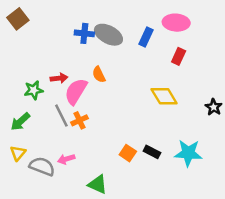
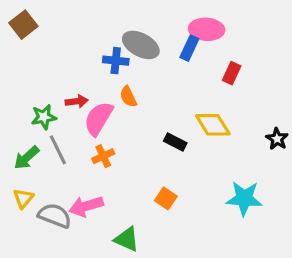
pink ellipse: (176, 23) -> (207, 29), moved
blue cross: (84, 33) -> (116, 61), moved
gray line: (61, 116) -> (58, 150), moved
black rectangle: (152, 152) -> (175, 142), moved
pink arrow: (66, 159) -> (86, 206), size x1.5

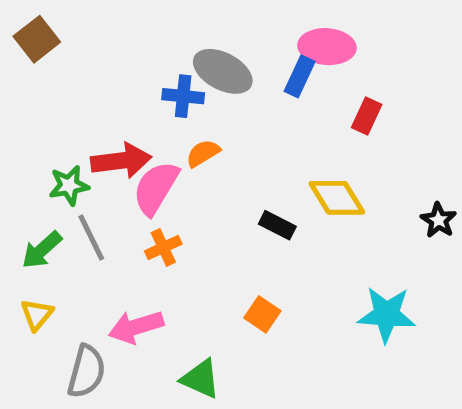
orange semicircle: (128, 97) -> (203, 153), turned 85
red arrow: (77, 101) -> (121, 161), size x1.6
gray semicircle: (55, 216) -> (86, 371), moved, turned 84

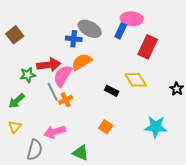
brown square: (37, 39) -> (15, 35), moved
red rectangle: (367, 116) -> (148, 47), size x1.6
orange semicircle: (203, 153) -> (82, 62), size x1.5
gray line: (91, 238) -> (53, 92), moved

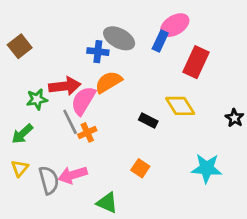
pink ellipse: (132, 19) -> (175, 25), turned -35
gray semicircle: (35, 150) -> (49, 180), moved, turned -30

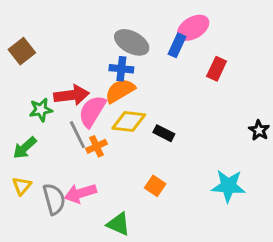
blue cross: (98, 52) -> (121, 69), moved
red rectangle: (196, 62) -> (217, 69), size x0.7
yellow diamond: (180, 106) -> (129, 121), moved, turned -52

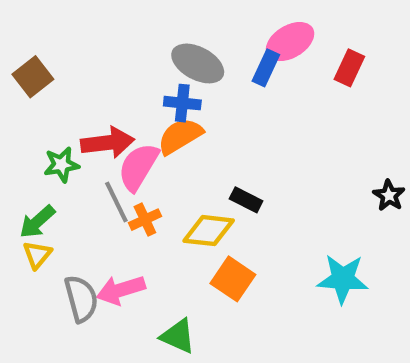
red rectangle: (217, 69) -> (349, 68), moved
yellow diamond: (129, 121) -> (209, 231), moved
yellow triangle: (22, 186) -> (37, 255), moved
orange square: (155, 186) -> (233, 279), size x1.4

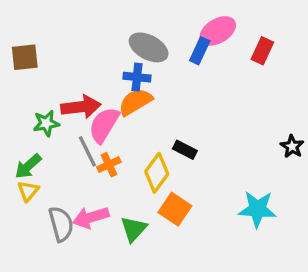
brown square: (33, 77) -> (25, 57), turned 32
yellow diamond: (209, 231) -> (157, 173), turned -60
green triangle: (178, 336) -> (134, 229), moved, turned 48

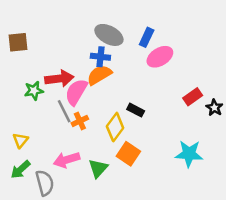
pink ellipse: (218, 31) -> (160, 57), moved
red rectangle: (262, 51) -> (193, 97), moved, turned 30
green arrow: (28, 166) -> (20, 169), moved
gray semicircle: (61, 224) -> (45, 183), moved

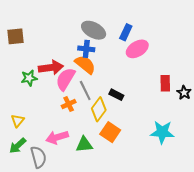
orange semicircle: (99, 75) -> (85, 64), turned 70
red rectangle: (193, 97) -> (165, 83), turned -56
gray line: (64, 111) -> (85, 90), moved
green triangle: (98, 168) -> (84, 145), turned 42

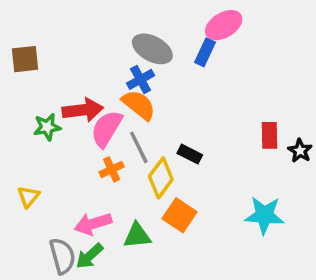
blue cross: (86, 49) -> (140, 79), turned -35
pink ellipse: (137, 49) -> (224, 25), moved
green arrow: (18, 146) -> (90, 256), moved

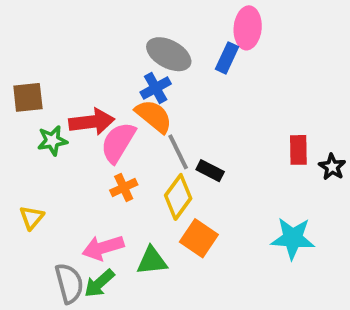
pink ellipse: (224, 25) -> (248, 28), turned -54
brown square: (25, 59) -> (28, 97), moved
gray line: (139, 147) -> (178, 152), moved

